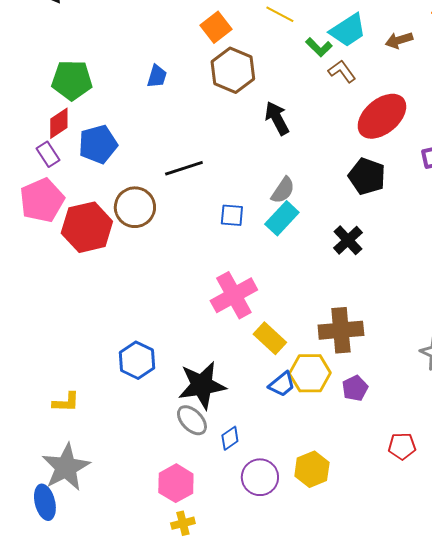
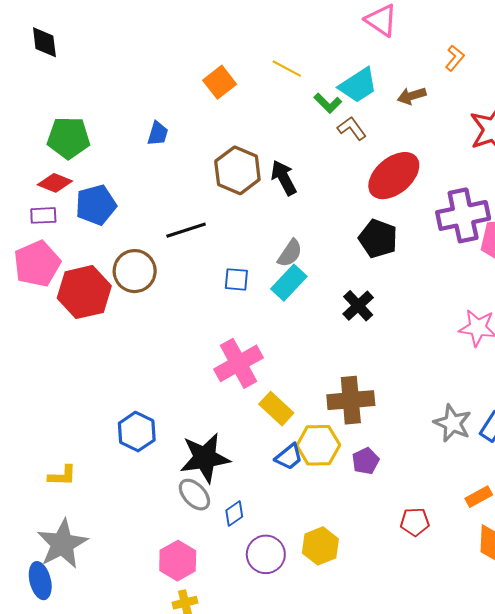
brown hexagon: (233, 70) -> (237, 170), moved
red diamond: (59, 123) -> (55, 183), turned 56
purple rectangle: (48, 154) -> (43, 215), turned -60

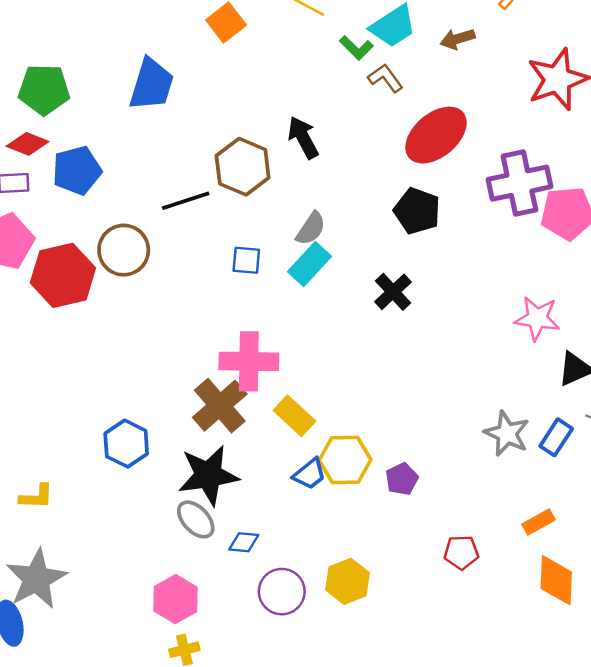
blue trapezoid: (158, 134) -> (151, 84), size x1.8
brown hexagon: (237, 170) -> (243, 167), moved
pink cross: (239, 363) -> (249, 361), turned 30
brown cross: (351, 400) -> (220, 406), moved, turned -36
blue diamond: (234, 513) -> (244, 542), turned 40

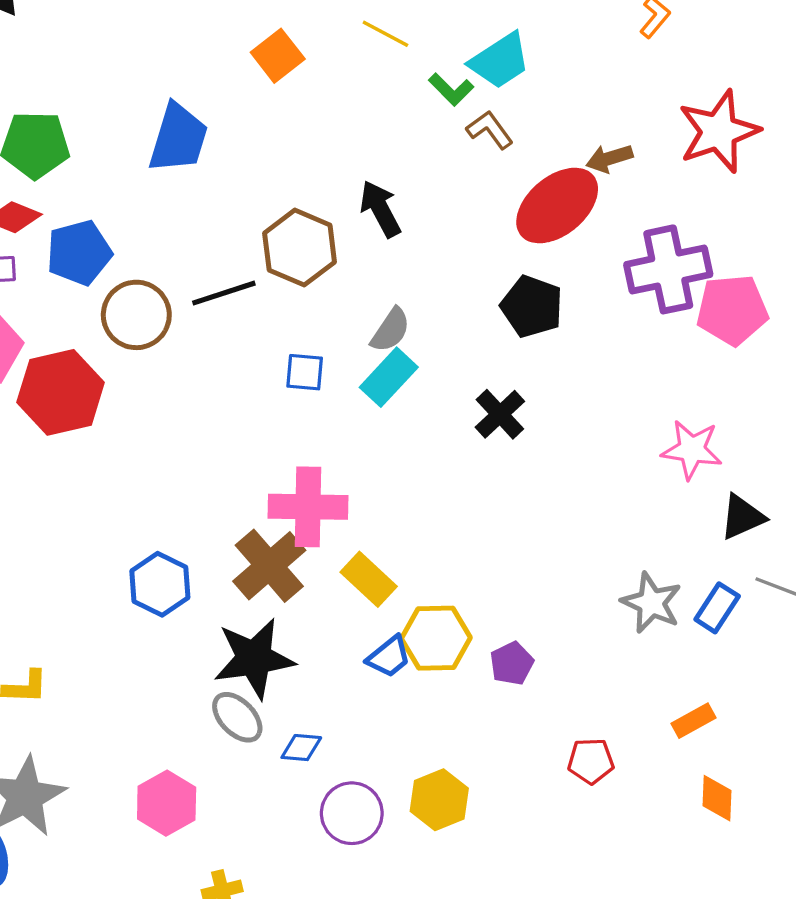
brown arrow: (458, 39) -> (609, 158), moved
brown circle: (124, 250) -> (136, 315), moved
blue hexagon: (126, 444) -> (160, 584), moved
orange diamond: (556, 580) -> (717, 798), size x0.7
pink hexagon: (176, 599) -> (167, 803), moved

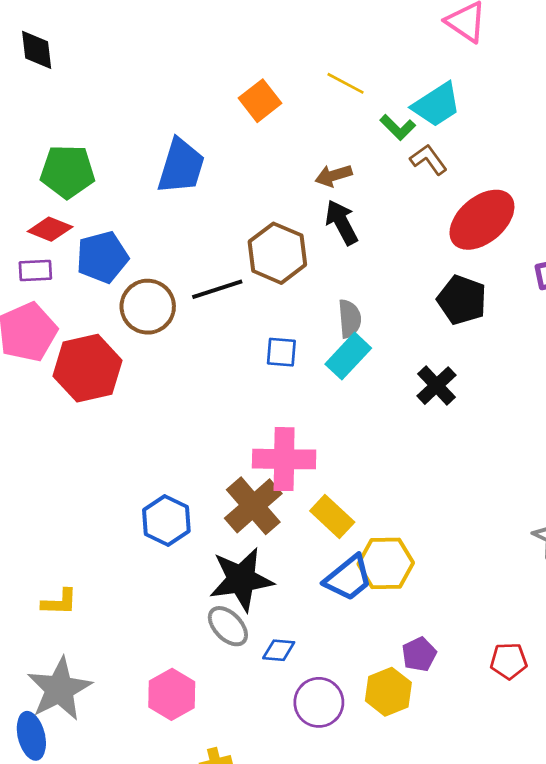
brown arrow: (609, 158) -> (334, 176), moved
gray semicircle: (390, 330) -> (350, 319), turned -39
blue trapezoid: (389, 657) -> (348, 578), size x1.4
purple pentagon: (512, 663) -> (419, 654), moved

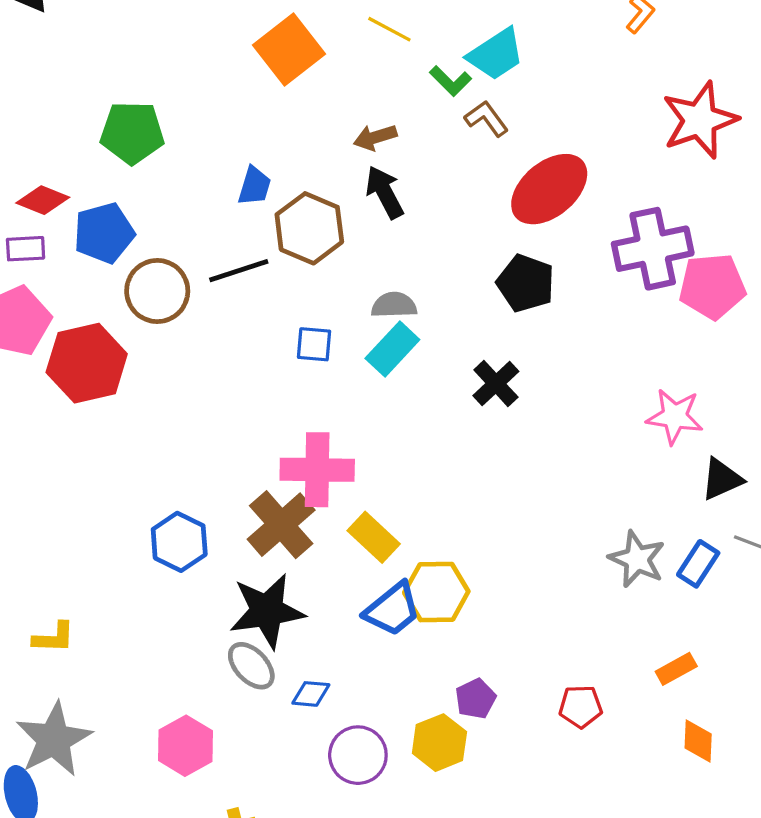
orange square: (260, 101) -> (289, 50), size x1.4
blue trapezoid: (181, 166) -> (254, 186), moved, size x0.6
green pentagon: (67, 172) -> (132, 133), moved
gray semicircle: (350, 319) -> (394, 305), turned -87

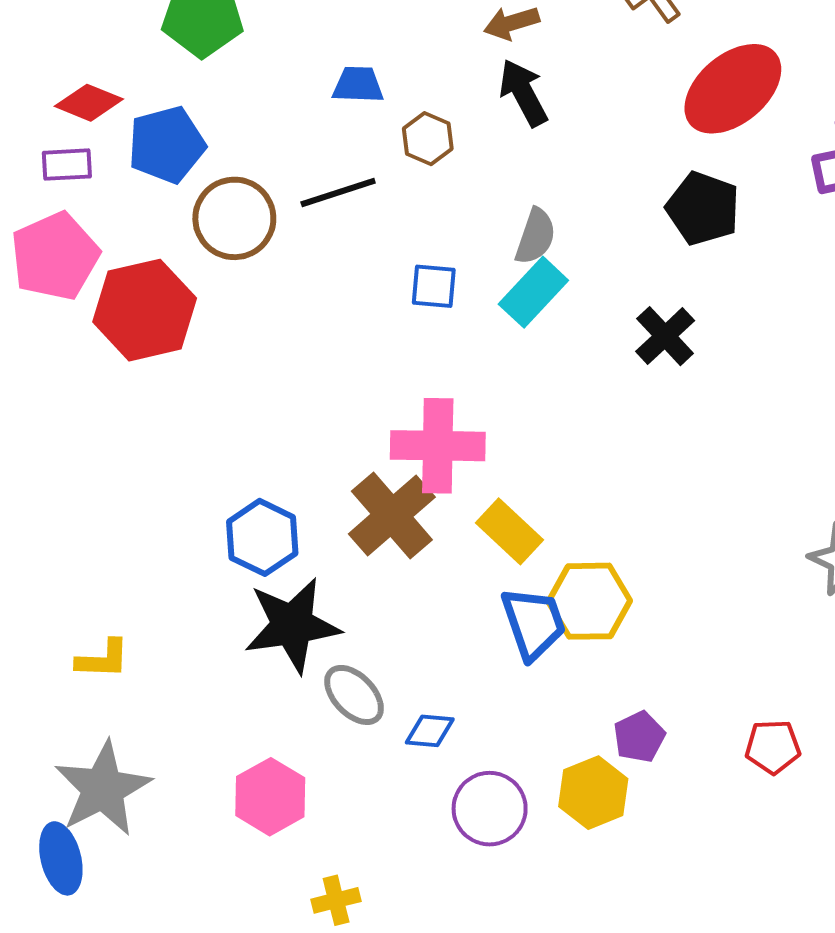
blue trapezoid: (254, 186) -> (358, 85), turned -105
brown hexagon: (309, 228) -> (428, 139), size x0.6
gray semicircle: (394, 305) -> (535, 236), turned 111
blue trapezoid: (392, 609) -> (533, 623), turned -70
black star: (267, 611) -> (292, 625), moved

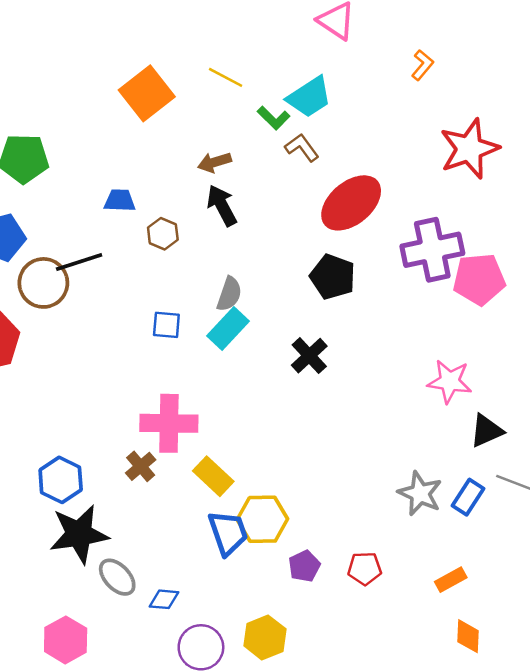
black line: (338, 192) -> (79, 262), moved
brown cross: (392, 515) -> (141, 466), size x0.6
purple pentagon: (639, 737) -> (304, 566), moved
red pentagon: (773, 747) -> (365, 569), moved

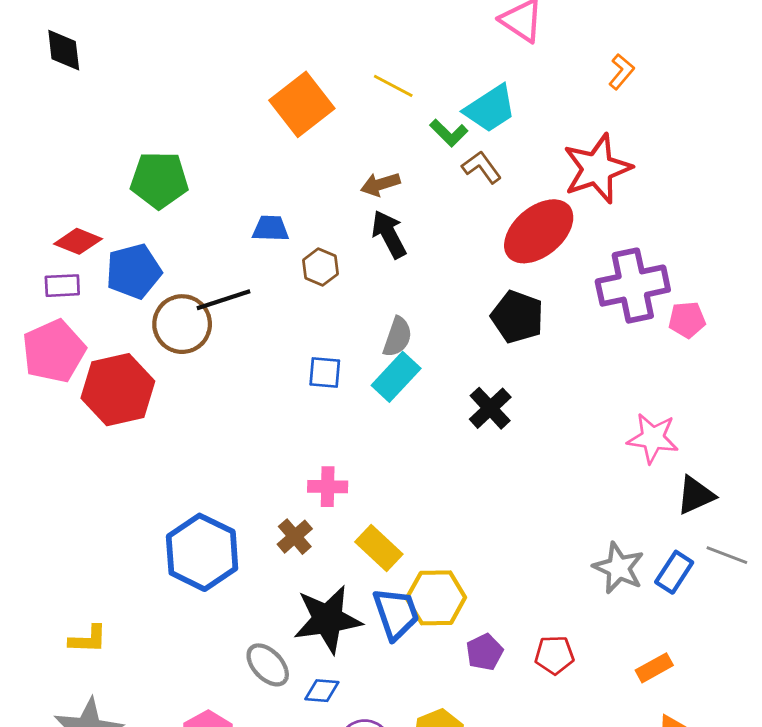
red star: (469, 149) -> (597, 169), moved
pink pentagon: (479, 279) -> (687, 320), size x0.6
pink cross: (169, 423) -> (328, 487), size x0.6
blue hexagon: (61, 480) -> (202, 552), size x1.4
black star: (79, 534) -> (328, 619), moved

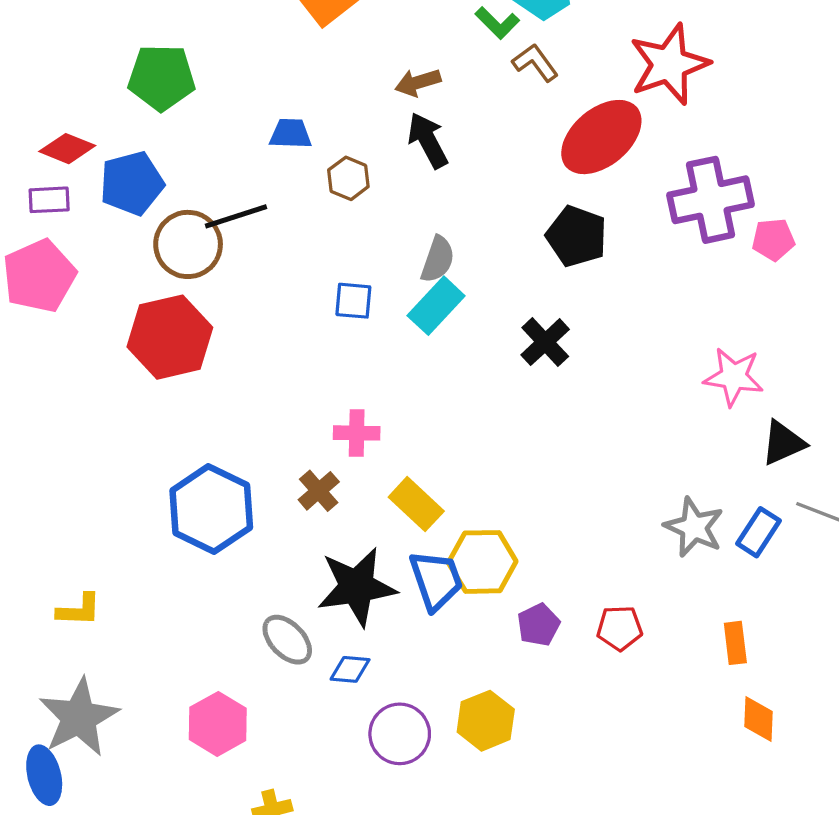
red hexagon: (118, 390) -> (170, 337), moved
orange rectangle: (654, 668) -> (735, 643), turned -68

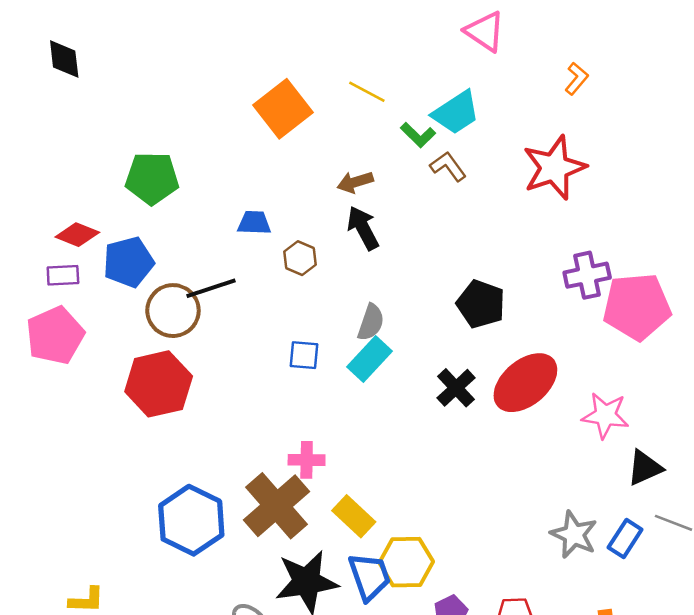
red ellipse: (601, 137) -> (525, 383), moved
purple cross: (710, 200) -> (587, 275), size x0.7
pink pentagon: (773, 240) -> (637, 307), size x2.0
brown cross: (319, 491) -> (276, 506), size x2.0

